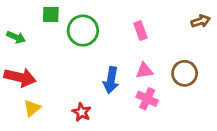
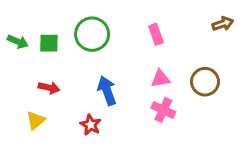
green square: (51, 14) -> (49, 43), moved
red arrow: (20, 77) -> (49, 88), moved, size x0.6
blue arrow: (111, 80) -> (107, 91), moved, turned 150

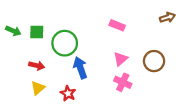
green circle: (92, 34) -> (65, 43), moved
pink rectangle: (156, 34) -> (117, 25), turned -48
pink triangle: (160, 79) -> (121, 59), turned -32
yellow triangle: (36, 120) -> (38, 88), moved

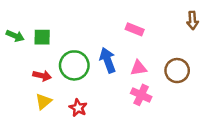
brown arrow: (167, 17) -> (193, 20), turned 104
green circle: (65, 43) -> (74, 65), moved
pink triangle: (121, 59) -> (139, 68), turned 32
blue arrow: (80, 68) -> (108, 60), moved

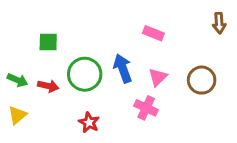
green arrow: (15, 36) -> (17, 80), moved
pink triangle: (139, 68) -> (158, 77), turned -36
pink cross: (141, 95) -> (146, 108), moved
yellow triangle: (43, 101) -> (17, 115), moved

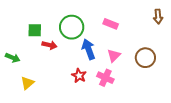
green circle: (85, 74) -> (72, 27), moved
red arrow: (48, 86) -> (50, 45), moved
yellow triangle: (17, 115) -> (27, 83), moved
red star: (89, 122) -> (79, 76), moved

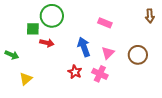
green circle: (72, 27) -> (52, 16), moved

